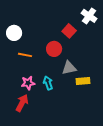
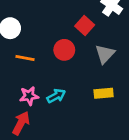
gray triangle: (69, 68) -> (105, 54), moved, turned -35
cyan arrow: (48, 83) -> (56, 96), turned 80

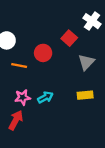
red circle: (64, 50) -> (43, 53), moved

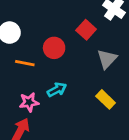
yellow rectangle: (85, 95) -> (106, 99), turned 49
cyan arrow: (45, 97) -> (57, 90), moved

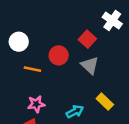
gray triangle: (107, 59) -> (90, 65), moved, turned -30
cyan arrow: (57, 90) -> (75, 112), moved

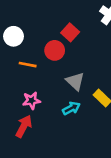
red square: (87, 39) -> (70, 32), moved
gray triangle: (90, 65) -> (75, 81), moved

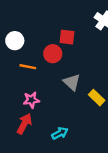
red square: (70, 32) -> (67, 37), turned -35
cyan arrow: (71, 108) -> (60, 133), moved

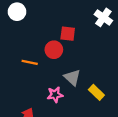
white circle: (15, 41) -> (17, 12), moved
pink star: (31, 100) -> (55, 95), moved

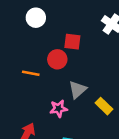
white circle: (17, 12) -> (36, 18), moved
gray triangle: (72, 77) -> (78, 90), turned 36

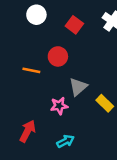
red square: (72, 42) -> (74, 25), moved, turned 30

